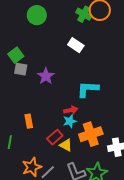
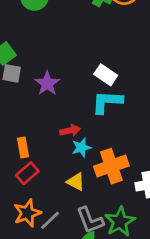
white rectangle: (76, 45) -> (106, 75), moved
red arrow: (71, 110) -> (70, 130), moved
red rectangle: (55, 137) -> (27, 173), moved

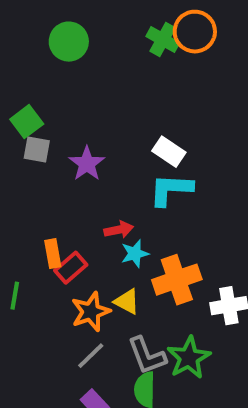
red rectangle: (27, 173) -> (71, 268), moved
orange star: (27, 213) -> (91, 312), moved

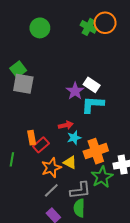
gray square: (37, 150) -> (23, 84), size x1.5
purple star: (87, 164) -> (75, 91), moved
gray L-shape: (147, 356) -> (80, 190), turned -75
green star: (189, 358) -> (102, 177), moved

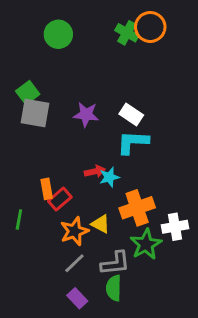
purple star: (75, 91) -> (86, 114), moved, turned -30
cyan star: (74, 138) -> (109, 177), moved

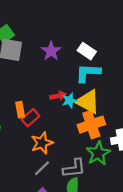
purple star: (86, 114) -> (51, 51), turned 30
yellow triangle: (101, 224) -> (88, 102), moved, size x1.6

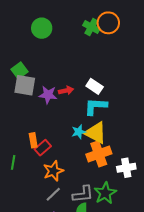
purple star: (51, 51) -> (48, 95), moved, turned -30
red arrow: (58, 96) -> (66, 91), moved
green star: (98, 153) -> (105, 193), moved

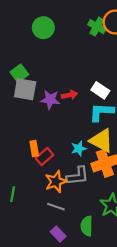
cyan star: (79, 132) -> (79, 149), moved
green line: (13, 162) -> (13, 194), moved
gray line: (53, 194) -> (56, 207), turned 63
gray L-shape: (83, 194) -> (78, 176), moved

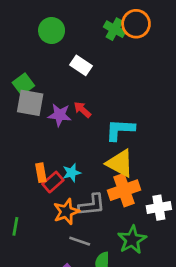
white rectangle: (100, 90) -> (81, 65), moved
red arrow: (70, 95) -> (82, 110), turned -126
cyan star: (79, 149) -> (72, 173), moved
gray line: (56, 207) -> (80, 241), moved

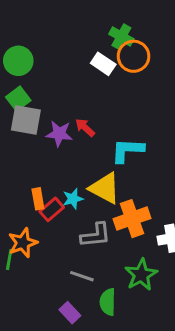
orange circle: (136, 24) -> (134, 56), moved
green circle: (52, 30) -> (18, 61), moved
white rectangle: (81, 65) -> (103, 64), moved
yellow triangle: (120, 163) -> (105, 188), moved
orange star: (66, 212) -> (23, 243), moved

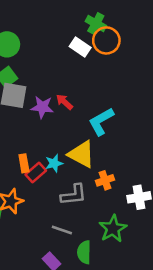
cyan L-shape: (127, 150) -> (101, 121), turned -32
orange cross: (132, 219) -> (105, 180), size x0.6

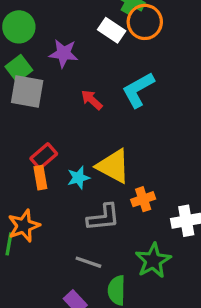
purple star: (42, 107) -> (64, 53), moved
cyan L-shape: (101, 121) -> (138, 90), moved
red rectangle: (36, 172) -> (44, 156), moved

